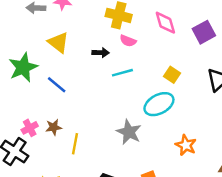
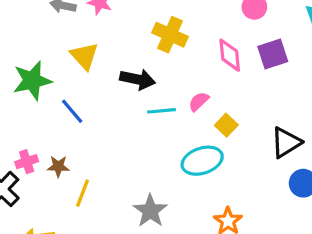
purple square: (204, 32) -> (273, 54), moved
pink semicircle: (128, 41) -> (199, 101), moved, turned 105
black arrow: (101, 53) -> (138, 79), size x1.5
gray star: (129, 132) -> (150, 211), moved

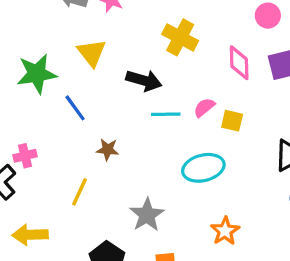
yellow square: (226, 125) -> (232, 121), moved, turned -35
brown star: (58, 166) -> (108, 150), moved

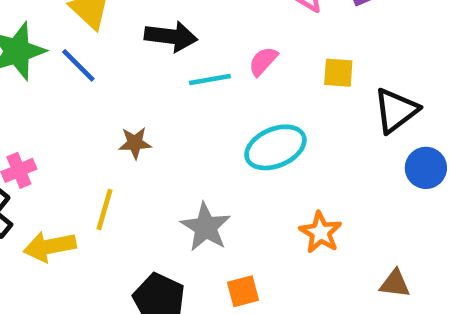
blue line: (75, 108) -> (78, 65), moved
yellow square: (232, 121) -> (338, 73), moved
yellow arrow: (30, 235) -> (50, 247), moved

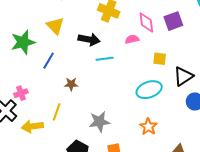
pink semicircle: (263, 61) -> (132, 39), moved, turned 32
blue line: (78, 65) -> (49, 61), moved, turned 72
cyan ellipse: (275, 147) -> (149, 90), moved
gray star: (206, 227) -> (99, 122), turned 30

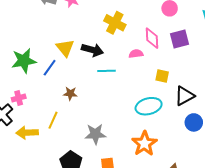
yellow triangle: (55, 26) -> (65, 48), moved
green star: (23, 42) -> (24, 61), moved
orange star: (148, 127) -> (144, 144), size x1.4

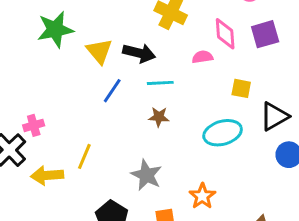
green star: (24, 61) -> (55, 30), moved
blue line: (50, 68) -> (112, 91), moved
brown star: (70, 93) -> (159, 117), moved
gray star: (95, 134) -> (146, 175), turned 30
orange star: (144, 144) -> (202, 196), moved, size x0.7

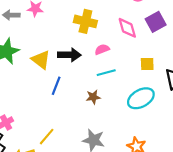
pink semicircle: (202, 57) -> (102, 49), moved
cyan line: (160, 83) -> (106, 73), moved
yellow line: (84, 156) -> (47, 137), turned 30

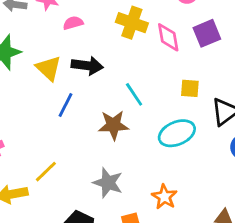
yellow cross: (85, 21) -> (132, 23), moved
pink semicircle: (102, 49) -> (73, 23), moved
cyan line: (106, 73) -> (134, 94), turned 66
brown star: (93, 97) -> (113, 125), size x1.5

